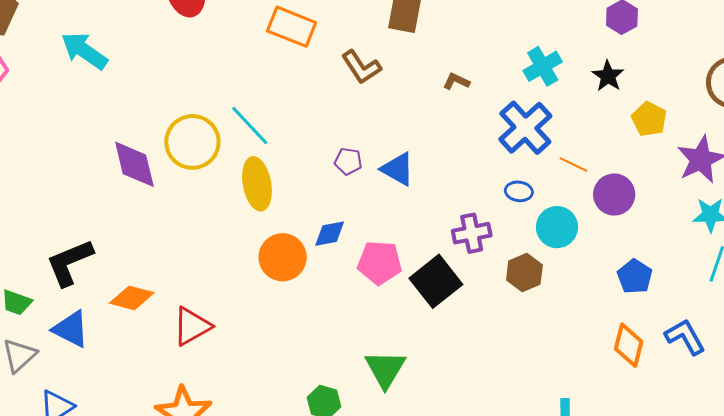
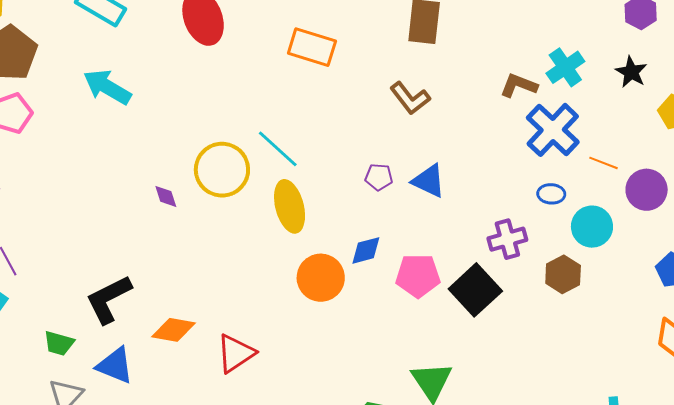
brown L-shape: (361, 67) -> (410, 98), moved
brown L-shape: (456, 81) -> (519, 85), moved, size x1.4
purple diamond: (134, 164) -> (166, 196), size x0.5

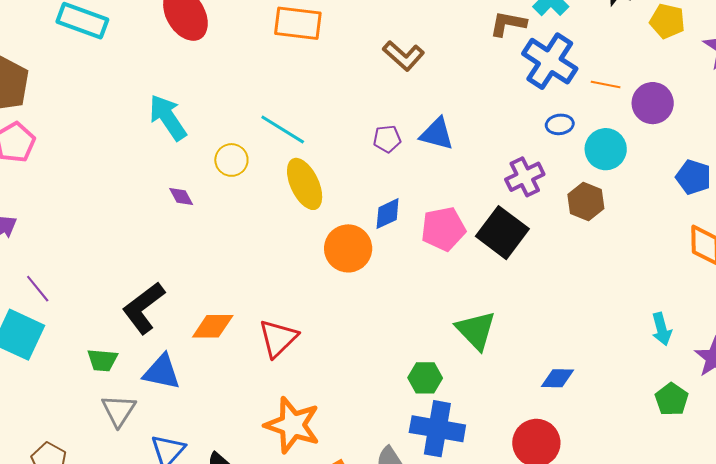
cyan arrow: (107, 87) -> (168, 118), moved, turned 36
yellow circle: (222, 170) -> (231, 160), size x0.6

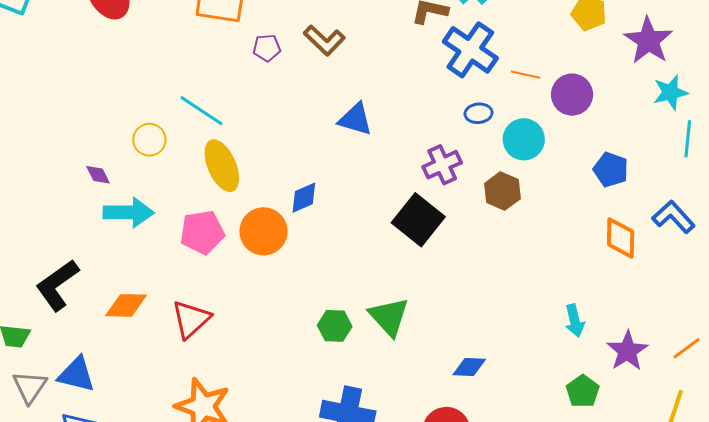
cyan arrow: (168, 118) -> (129, 213), moved, turned 123
purple pentagon: (387, 139) -> (267, 48), moved
pink pentagon: (443, 229) -> (202, 232), moved
blue triangle: (162, 372) -> (77, 374), moved
green hexagon: (425, 378) -> (335, 326), moved

